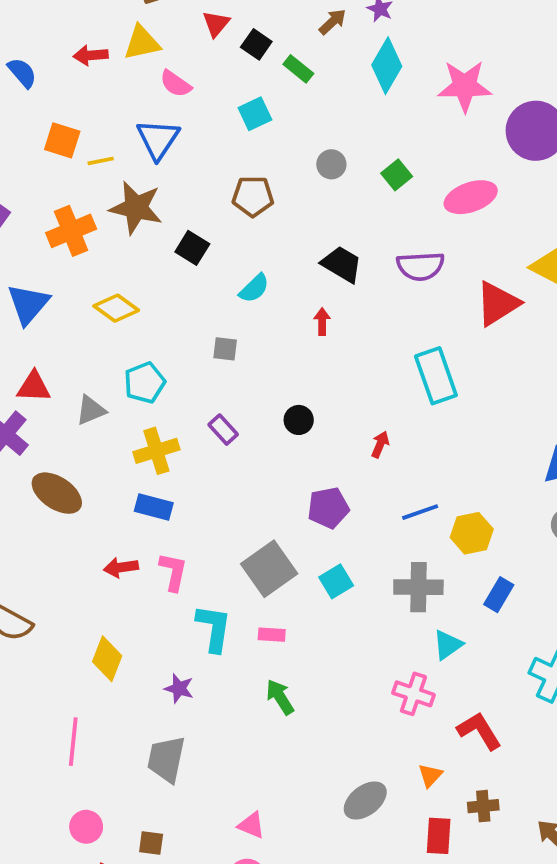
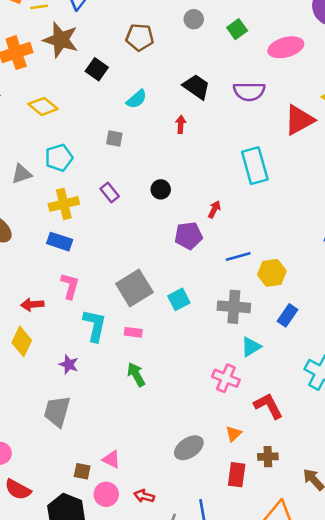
purple pentagon: (328, 508) -> (189, 236), moved
red arrow: (121, 567) -> (32, 304), moved
brown square: (151, 843) -> (82, 471), moved

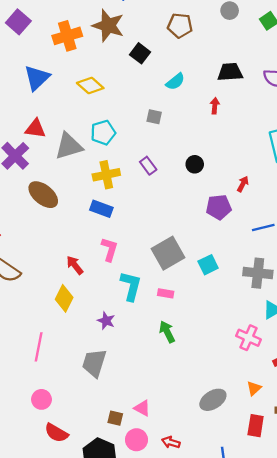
black trapezoid: (196, 87) -> (230, 72), turned -40
gray triangle: (22, 174) -> (69, 146), size x1.5
red arrow: (32, 304) -> (75, 265), turned 54

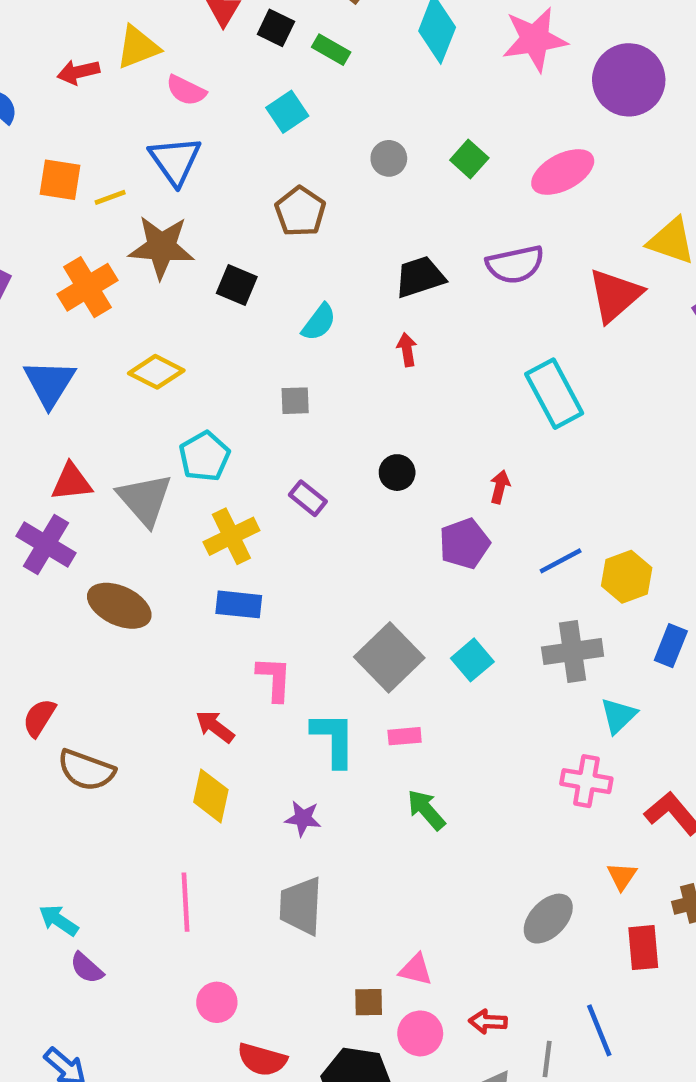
brown pentagon: (180, 25) -> (300, 212), turned -30
gray triangle: (69, 146) -> (145, 500), turned -40

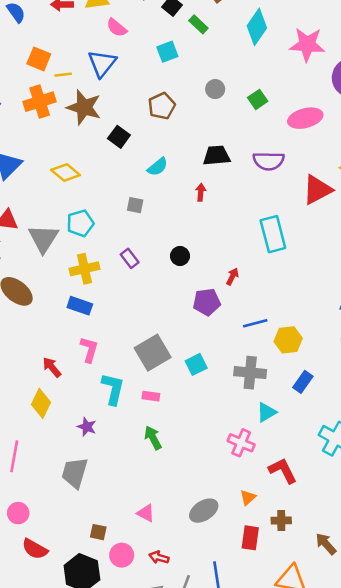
orange cross: (88, 287) -> (40, 102), moved
pink triangle: (416, 970) -> (146, 513), moved

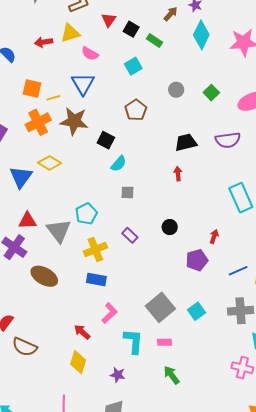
cyan semicircle: (158, 167) -> (119, 164), moved
yellow diamond: (66, 173) -> (50, 163), moved
pink L-shape: (89, 349) -> (110, 313), turned 40

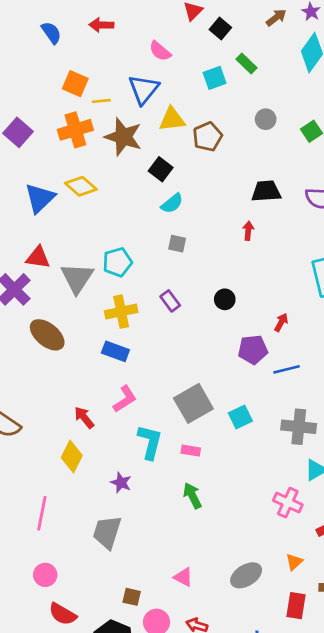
yellow triangle: (70, 33) -> (172, 119), moved
green rectangle: (154, 40) -> (247, 64), moved
blue line: (238, 271) -> (287, 369), moved

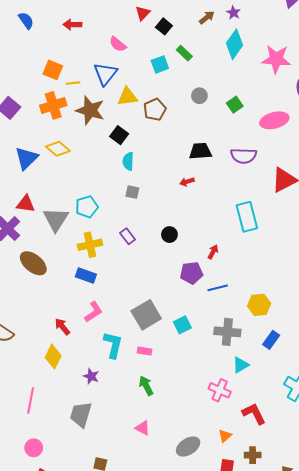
blue semicircle: (51, 33) -> (26, 20), moved
cyan semicircle: (172, 203) -> (128, 161), turned 132
red arrow: (248, 231) -> (187, 182), turned -112
pink triangle: (183, 577) -> (143, 428), moved

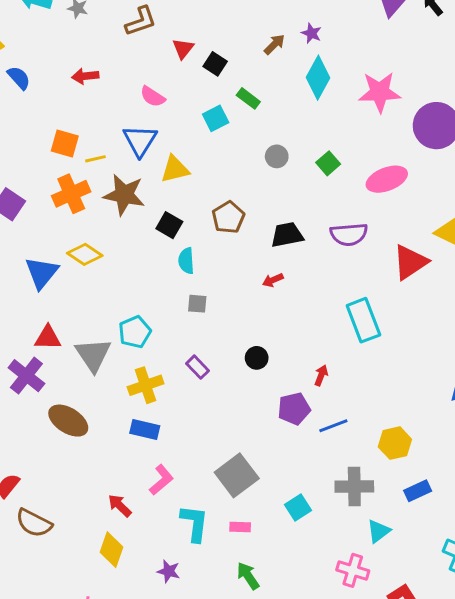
brown pentagon: (155, 110) -> (228, 217), moved
cyan square: (182, 325) -> (298, 508), moved
blue rectangle: (271, 340) -> (418, 491), turned 36

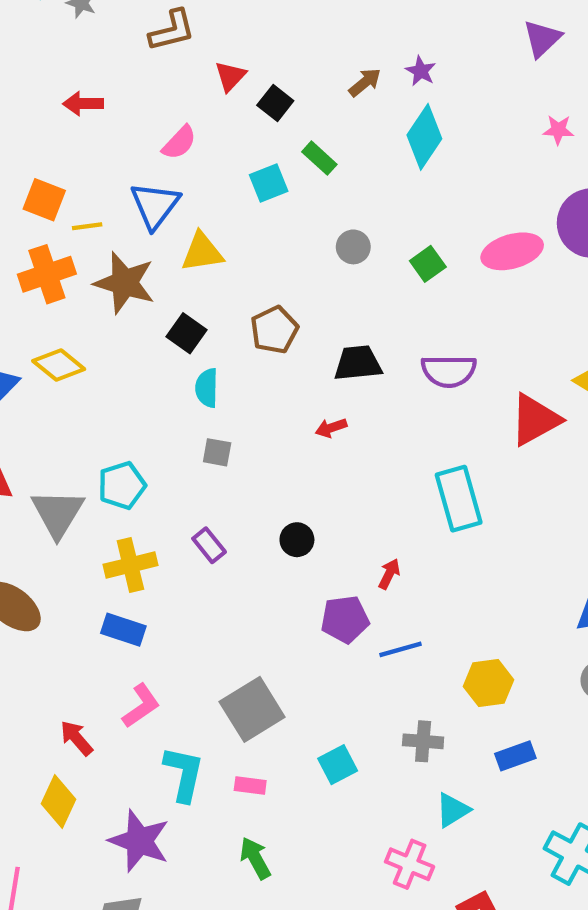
pink star: (380, 92) -> (558, 130), moved, size x0.5
pink semicircle: (153, 97) -> (179, 143), turned -85
pink ellipse: (387, 179) -> (512, 251), moved
gray cross: (354, 486) -> (423, 741), size x0.7
purple star: (169, 571) -> (139, 841), size x1.8

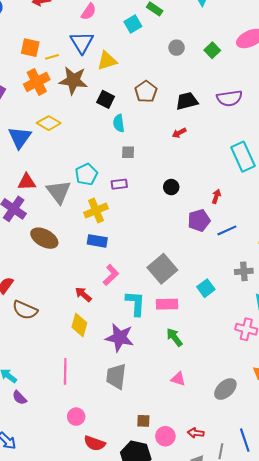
purple rectangle: (209, 545) -> (119, 184), moved, turned -49
pink rectangle: (250, 786) -> (167, 304), size x1.5

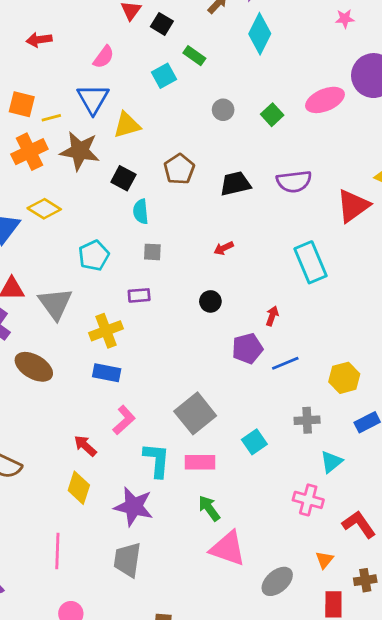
red arrow: (179, 133) -> (224, 248), moved
cyan pentagon: (86, 174) -> (94, 256), moved
pink triangle: (178, 379) -> (228, 549), moved, size x1.8

